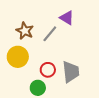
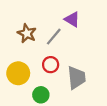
yellow circle: (18, 57) -> (18, 73), moved
red circle: (48, 70) -> (51, 65), moved

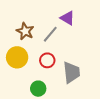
yellow circle: (18, 73) -> (17, 57), moved

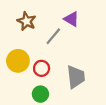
brown star: (25, 31) -> (27, 21), moved
red circle: (47, 60) -> (42, 68), moved

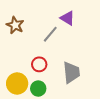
brown star: (27, 21) -> (15, 25), moved
yellow circle: (18, 61) -> (17, 83), moved

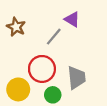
red circle: (39, 64) -> (42, 69), size x1.6
green circle: (38, 89) -> (53, 95), moved

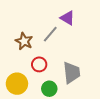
brown star: (16, 27) -> (24, 41), moved
red circle: (42, 69) -> (39, 64), size x0.6

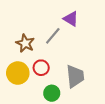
yellow circle: (17, 84) -> (18, 73), moved

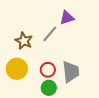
purple triangle: (71, 19) -> (67, 18), turned -49
red circle: (41, 68) -> (48, 70), moved

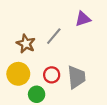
purple triangle: (67, 18) -> (83, 19), moved
green circle: (49, 88) -> (37, 94), moved

